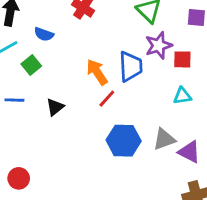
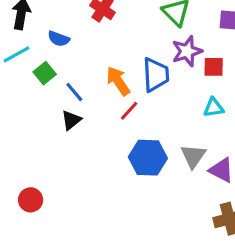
blue line: (14, 100) -> (74, 92), moved, turned 48
gray triangle: (164, 139) -> (193, 156), turned -35

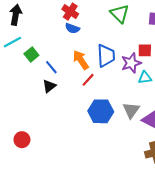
blue semicircle: (59, 39) -> (72, 28), moved
purple star: (187, 51) -> (131, 63), moved

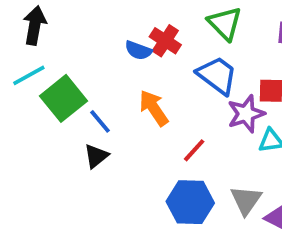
red cross: (70, 12) -> (165, 41), moved
green square: (31, 55) -> (63, 98), size x1.6
blue trapezoid: (106, 56) -> (217, 75), moved, turned -50
red line: (88, 80) -> (194, 150), moved

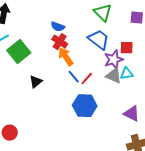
red cross: (165, 41) -> (60, 42), moved
blue line: (100, 121) -> (74, 77), moved
gray triangle: (246, 200) -> (114, 76), moved, turned -42

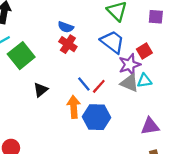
red square: (127, 48) -> (144, 51), turned -32
orange arrow: (66, 57) -> (74, 107), moved, turned 30
purple triangle: (132, 114) -> (150, 126), turned -36

